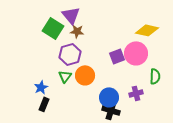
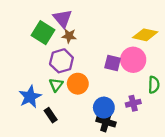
purple square: (117, 56) -> (113, 63), turned 35
blue star: (41, 87) -> (30, 97), size x1.5
black rectangle: (44, 104) -> (51, 115), moved, turned -56

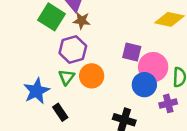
pink circle: (133, 60) -> (153, 67), moved
purple cross: (133, 103) -> (168, 103), moved
blue circle: (104, 108) -> (144, 85), moved

